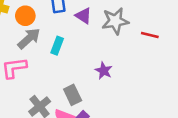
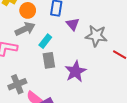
purple star: (104, 71) -> (76, 71), size x1.5
gray rectangle: (73, 95) -> (49, 60), moved

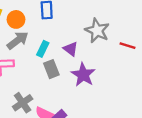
purple triangle: (73, 24) -> (71, 49), moved
gray star: (96, 36) -> (97, 31), turned 30

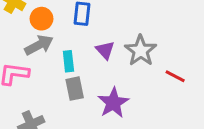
cyan rectangle: (43, 49) -> (68, 61), turned -42
purple triangle: (71, 49) -> (105, 50), moved

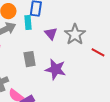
cyan rectangle: (68, 61) -> (28, 23), moved
purple star: (113, 103) -> (56, 69), turned -30

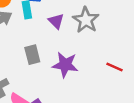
red line: (98, 52) -> (115, 67), moved

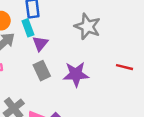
purple triangle: (56, 21) -> (40, 43), moved, turned 35

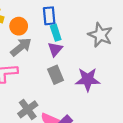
cyan rectangle: (28, 28) -> (56, 33), moved

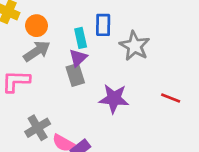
blue rectangle: (49, 16) -> (103, 25), moved
gray rectangle: (56, 75) -> (75, 75), moved

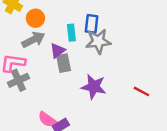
gray star: (135, 46) -> (98, 41), moved, turned 30
purple triangle: (78, 58) -> (58, 51), moved
gray cross: (38, 128) -> (18, 80), moved

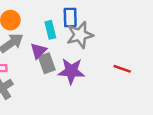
purple star: (94, 87) -> (71, 71), moved
red line: (141, 91) -> (122, 69), moved

